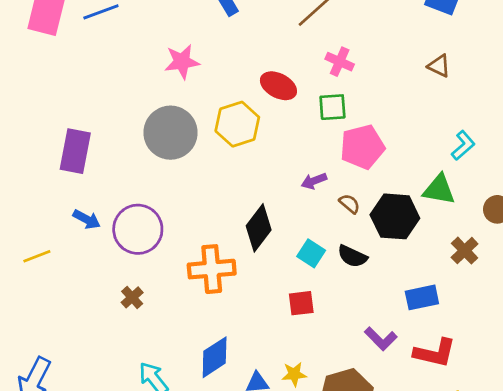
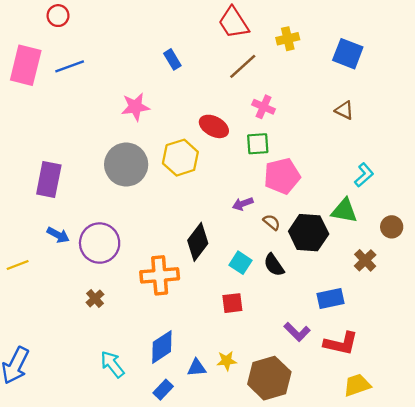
black semicircle: (352, 256) -> (274, 265), turned 30

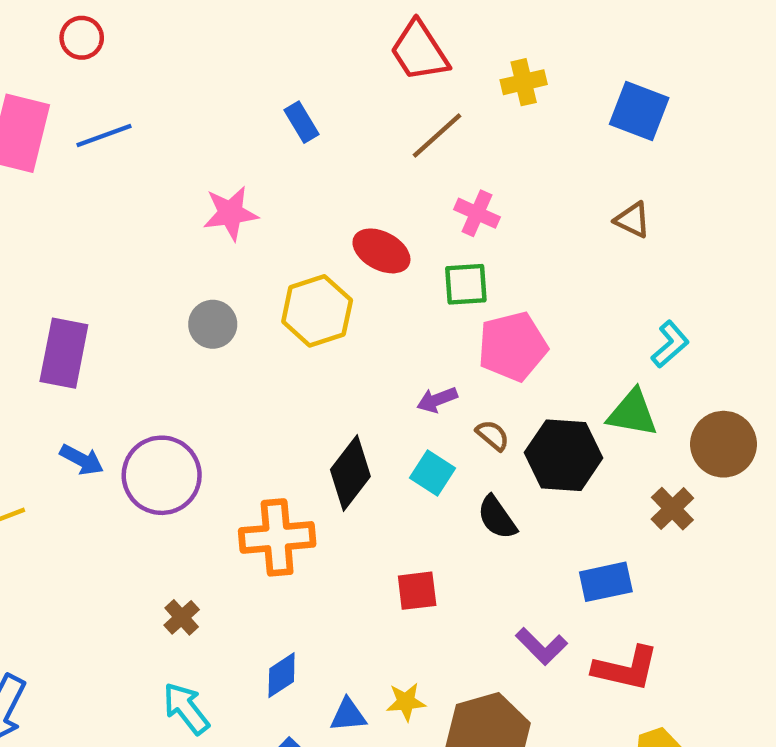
gray circle: (126, 165) -> (213, 324), size x0.6
brown circle: (392, 227) -> (723, 444), size x1.5
cyan square: (240, 263) -> (433, 473), moved
brown cross: (95, 298) -> (182, 617), moved
blue diamond: (162, 347) -> (282, 675), size x0.7

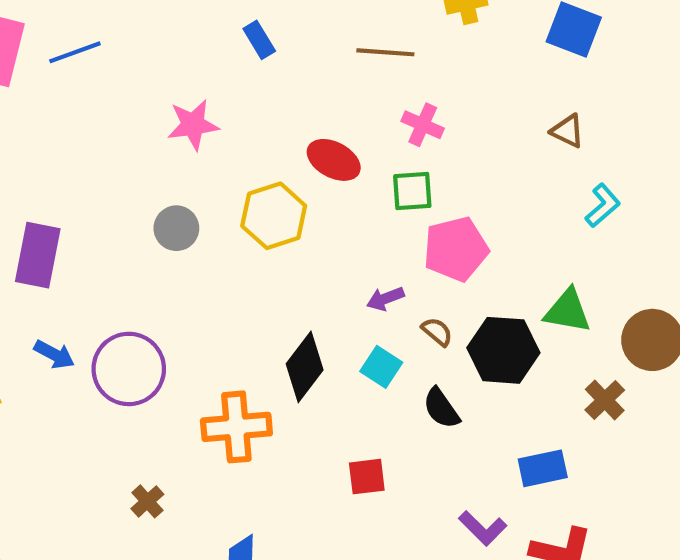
brown line: (437, 135) -> (385, 52), turned 46
cyan L-shape: (670, 344) -> (603, 205), moved

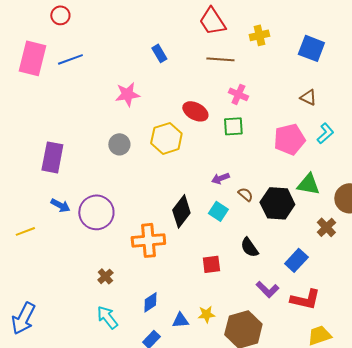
pink pentagon: (456, 249) -> (289, 139), moved
black semicircle: (441, 408) -> (249, 247), moved
blue rectangle: (543, 468) -> (296, 260), turned -35

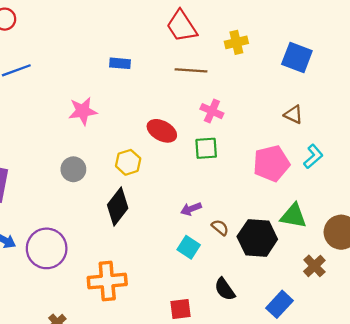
blue rectangle: (159, 53) -> (120, 63), turned -54
yellow hexagon: (166, 138) -> (128, 162), size x0.7
black diamond: (181, 211) -> (118, 207), moved

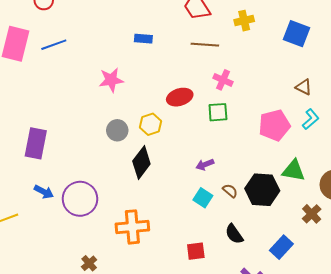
brown triangle: (293, 115) -> (304, 87), moved
red ellipse: (162, 131) -> (180, 97), turned -45
gray circle: (73, 169) -> (117, 130), moved
brown semicircle: (220, 227) -> (230, 191), moved

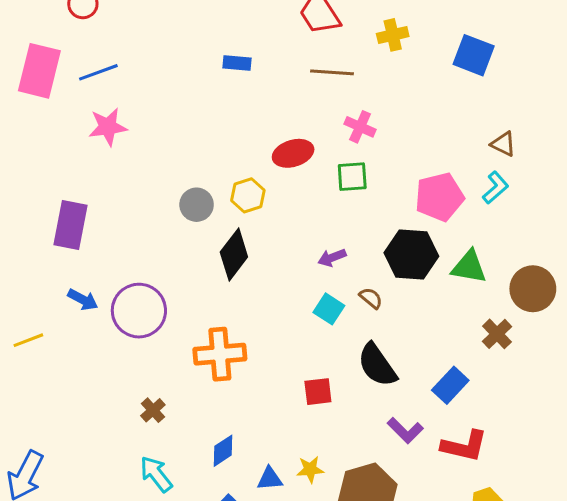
pink star: (111, 80) -> (108, 127), moved
brown triangle: (304, 87) -> (503, 144), moved
black hexagon: (262, 190) -> (411, 255), moved
black semicircle: (234, 234) -> (377, 365), size x1.4

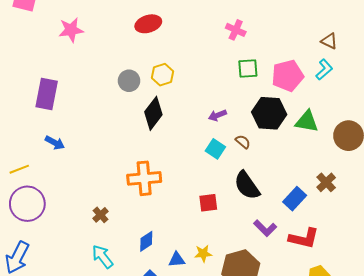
red ellipse: (293, 153) -> (148, 24), moved
green square: (352, 177) -> (248, 69), moved
purple circle: (139, 311) -> (27, 204), moved
brown cross: (497, 334) -> (326, 182), moved

